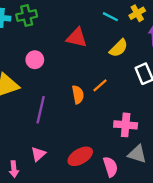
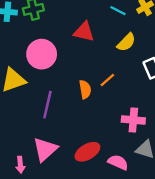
pink circle: (35, 60) -> (42, 54), size x1.6
pink triangle: (38, 154) -> (45, 149), size x1.6
pink semicircle: (110, 167) -> (118, 162), turned -48

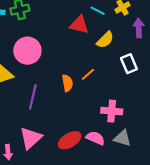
red triangle: (84, 32) -> (79, 25), moved
pink semicircle: (118, 162) -> (95, 138), moved

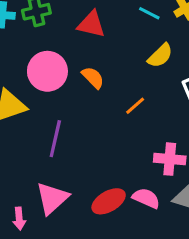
red triangle: (79, 25) -> (91, 24), moved
orange semicircle: (67, 83) -> (93, 78), moved, turned -35

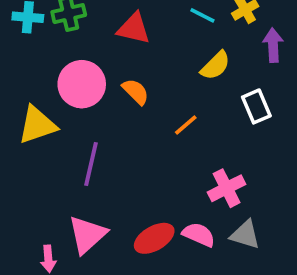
pink cross: (170, 159) -> (227, 188), turned -32

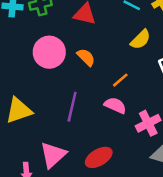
yellow triangle: (37, 125) -> (19, 111), moved
purple line: (91, 164) -> (72, 107), moved
pink semicircle: (199, 235) -> (115, 105), moved

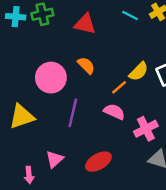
yellow semicircle: (141, 39) -> (139, 71), moved
pink circle: (49, 52) -> (51, 78), moved
pink triangle: (53, 155) -> (55, 159), size x0.7

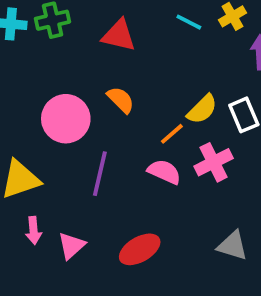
pink cross: (146, 129) -> (214, 162), moved
pink arrow: (29, 175) -> (34, 230), moved

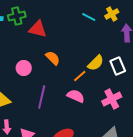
red triangle: (119, 35) -> (38, 29), moved
pink circle: (66, 119) -> (24, 68), size x0.6
pink cross: (214, 162) -> (112, 99), moved

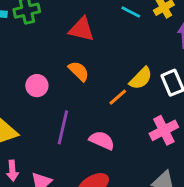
red triangle: (38, 29) -> (82, 29), moved
pink semicircle: (76, 96) -> (102, 140), moved

